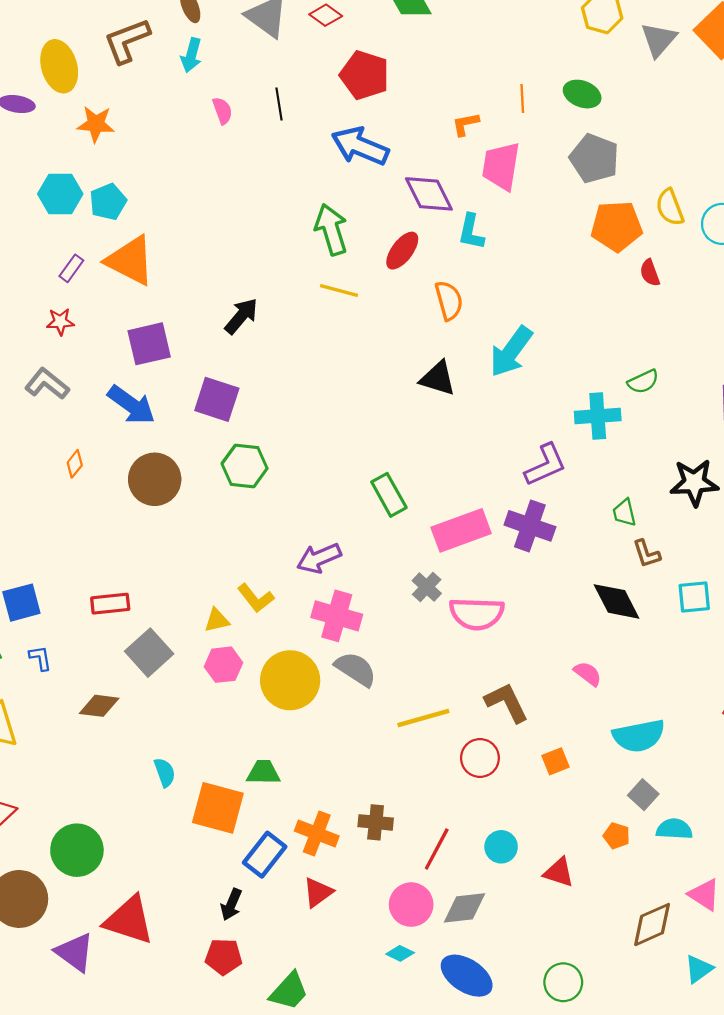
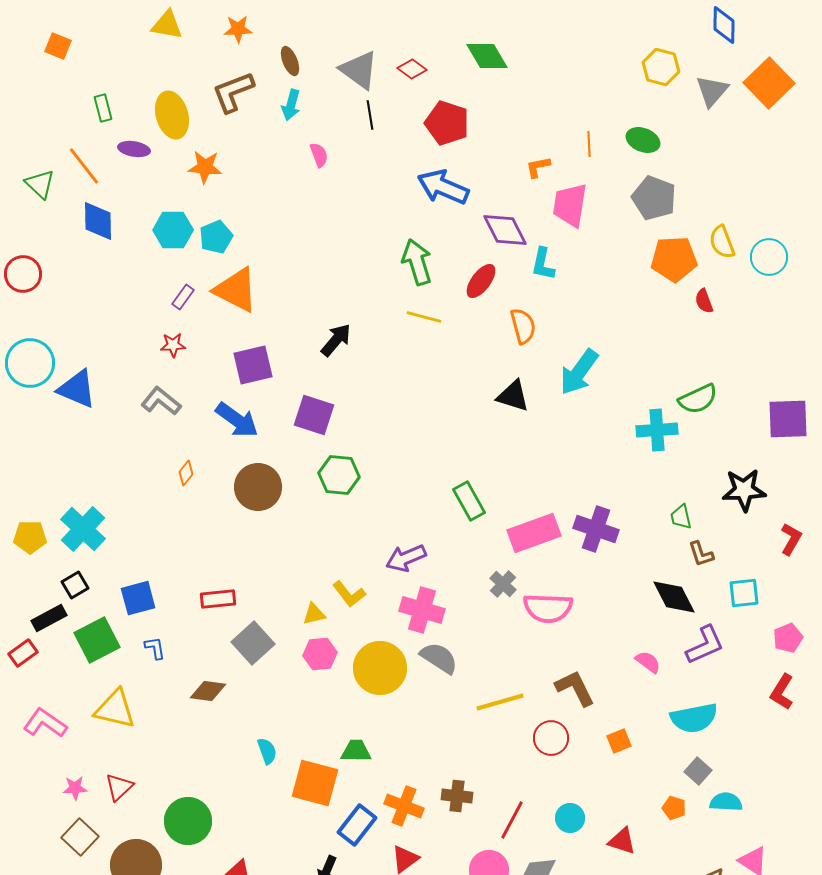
black line: (279, 104) -> (370, 115), moved
green semicircle: (643, 382) -> (698, 399), size x1.4
purple L-shape: (545, 465) -> (705, 645), moved

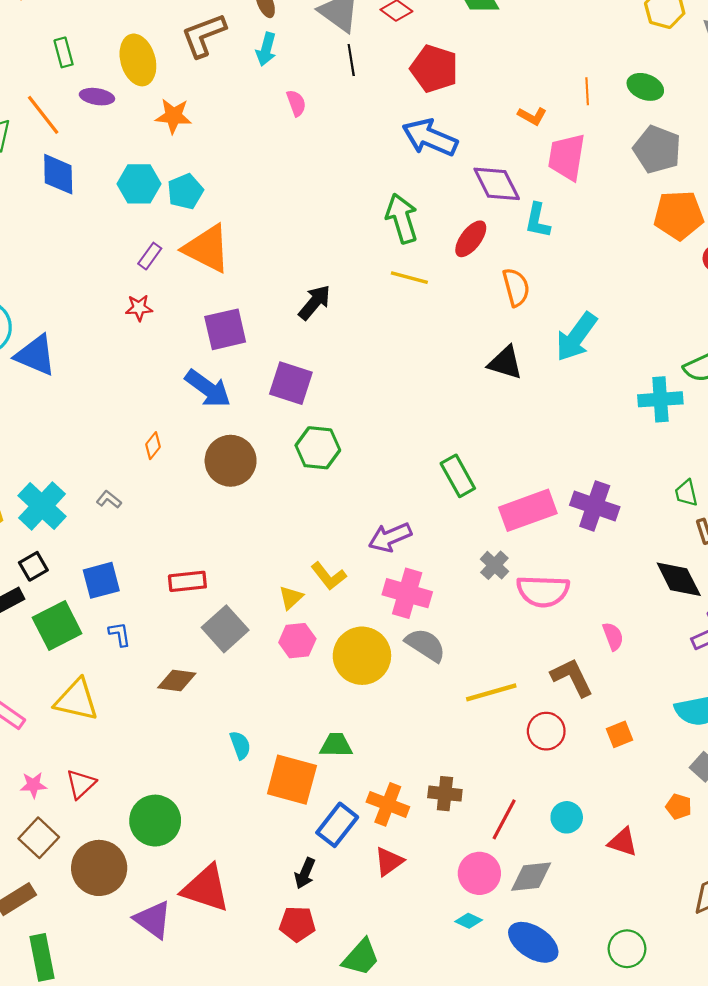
orange L-shape: (538, 167) -> (532, 116), turned -140
gray L-shape: (161, 401) -> (109, 500), moved, size x0.6
yellow triangle: (314, 614) -> (291, 598), turned -30
pink semicircle: (648, 662) -> (613, 636), moved, turned 32

